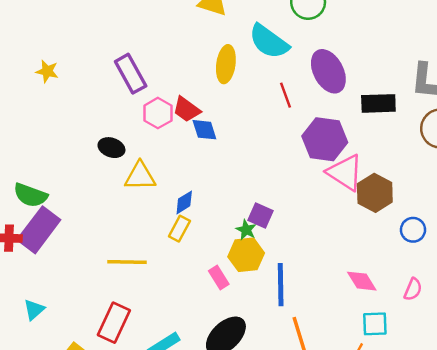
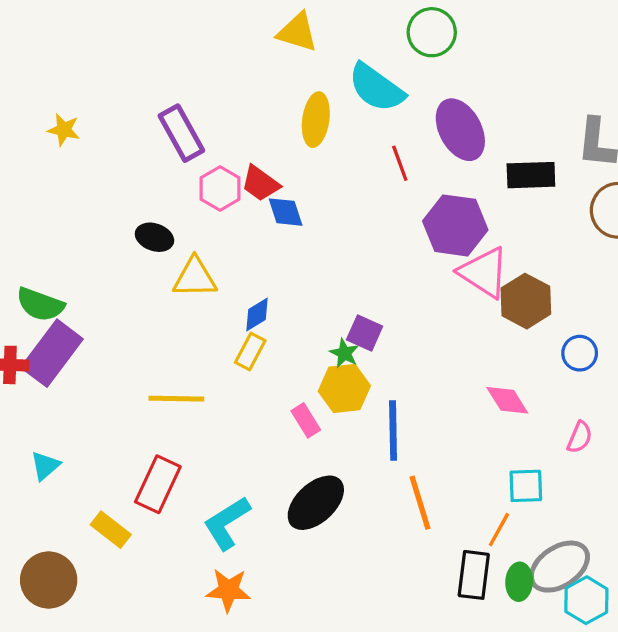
pink diamond: (362, 281) -> (507, 400), moved

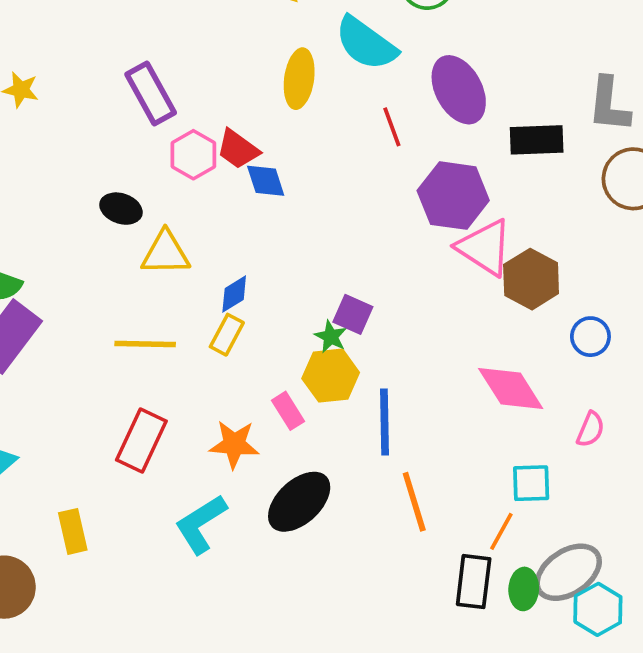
yellow line: (176, 399) -> (145, 344), moved
pink diamond: (507, 400) -> (511, 389), size x1.4
red rectangle: (158, 484) -> (141, 440), moved
yellow rectangle: (111, 530) -> (73, 531), turned 39
orange star: (228, 590) -> (234, 444), moved

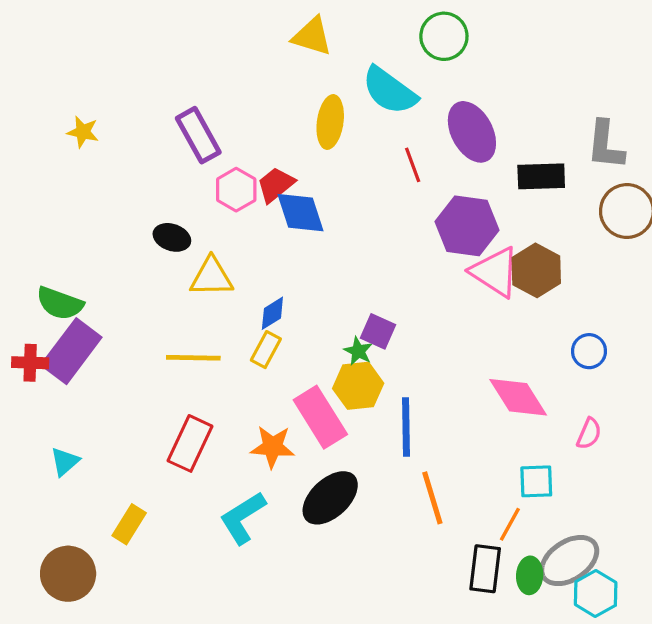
red trapezoid: (238, 149) -> (276, 185), turned 105
blue diamond: (266, 181) -> (300, 213), size x1.4
brown hexagon: (531, 279) -> (536, 270), moved
pink rectangle: (288, 411) -> (320, 417), size x1.8
yellow rectangle: (73, 531) -> (129, 524), turned 45

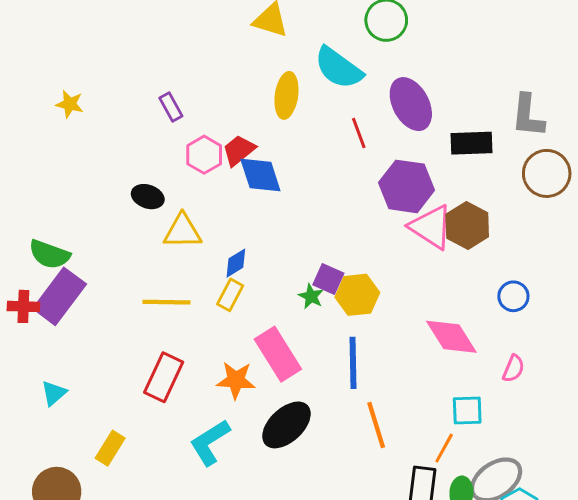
purple rectangle: (198, 135) -> (171, 107), size x0.6
yellow hexagon: (358, 386) -> (357, 295), moved

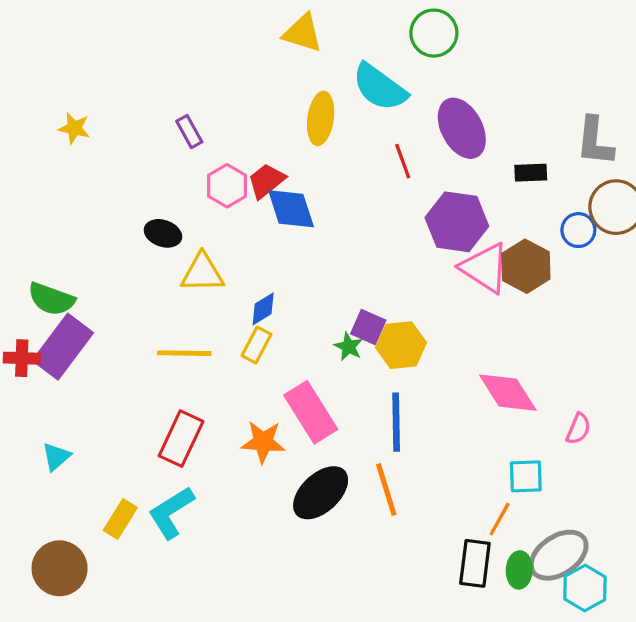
black rectangle: (472, 143) -> (531, 173), size x0.7
blue circle: (513, 296) -> (578, 230), moved
orange line: (376, 425) -> (386, 489), moved
cyan L-shape: (210, 442) -> (171, 512), moved

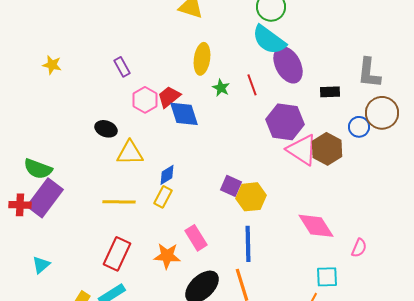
cyan semicircle: (380, 87) -> (269, 40), moved
green star: (349, 347) -> (221, 88), moved
pink rectangle: (311, 412) -> (196, 238), size x0.7

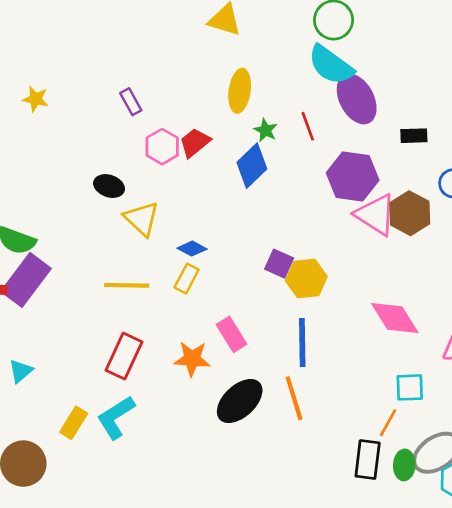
blue diamond: (184, 114) -> (252, 166), moved, turned 64
yellow triangle: (130, 153) -> (142, 219), turned 44
blue diamond: (167, 175) -> (192, 249), turned 60

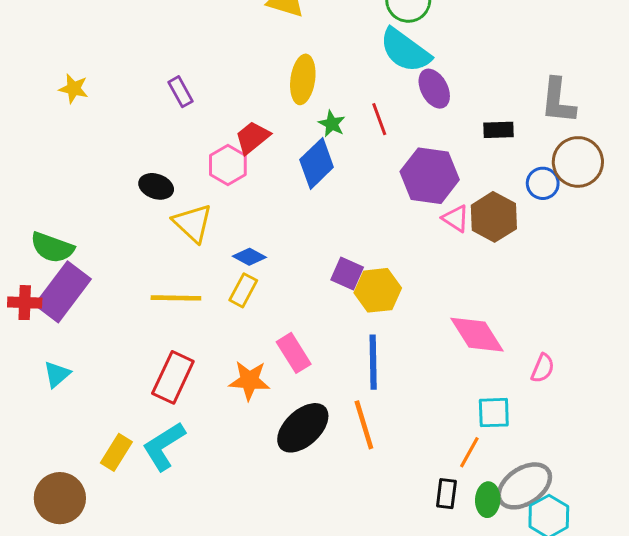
purple ellipse: (357, 99) -> (434, 89), size x0.7
pink hexagon: (162, 147) -> (228, 165), moved
pink triangle: (376, 215) -> (456, 218), size x0.6
cyan triangle: (21, 371) -> (57, 374), moved
black rectangle: (368, 460) -> (446, 494), size x0.7

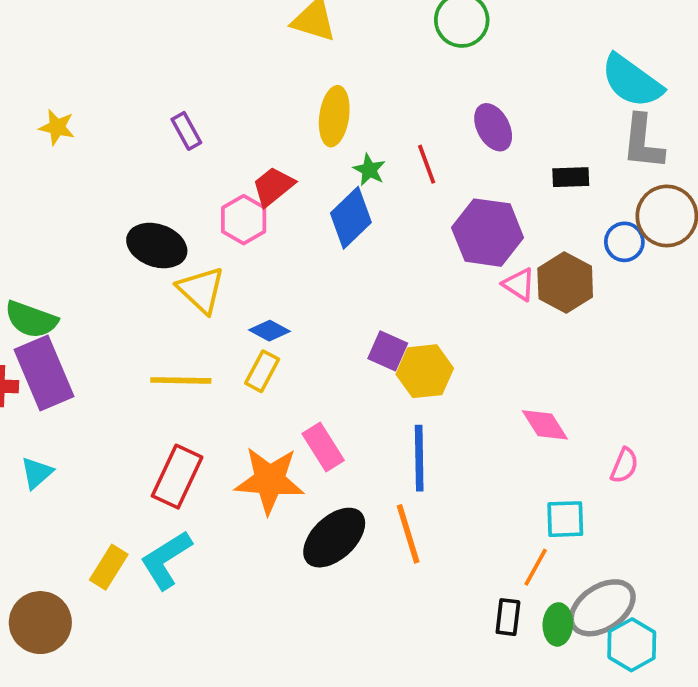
cyan semicircle: (405, 50) -> (632, 81), moved
black ellipse: (156, 186) -> (157, 246), size x1.4
purple rectangle: (63, 292) -> (44, 373), turned -60
pink diamond: (477, 335) -> (545, 425), size x0.7
orange star: (249, 380) -> (270, 480), size x1.4

